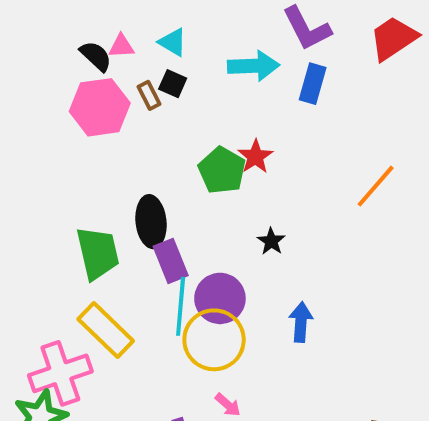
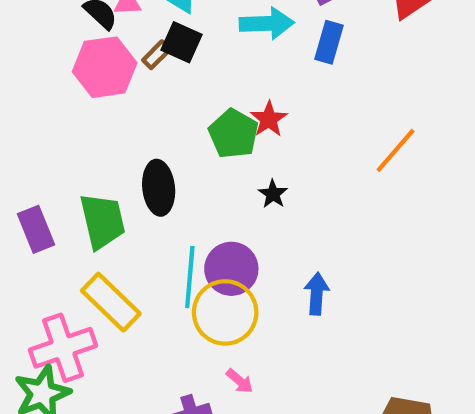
black square: (173, 84) -> (181, 42), size x1.4
brown rectangle: (149, 95) -> (157, 55), turned 72
black star: (271, 241) -> (273, 194), moved
purple rectangle: (171, 261) -> (36, 229), moved

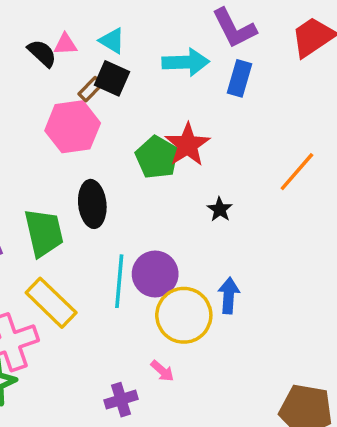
pink hexagon: (105, 67) -> (73, 127), moved
red star: (269, 119) -> (187, 145), size x1.4
black star: (273, 194) -> (220, 209), moved
yellow circle: (225, 312) -> (184, 315), moved

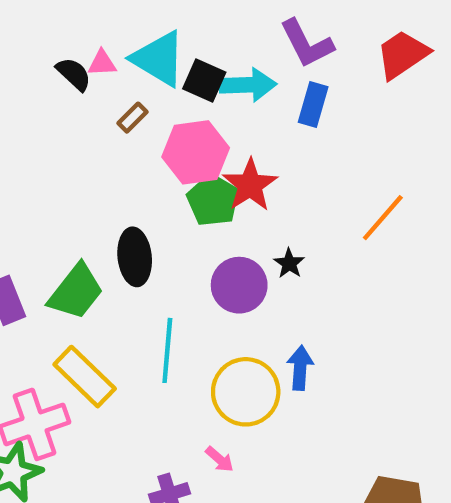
cyan triangle: (112, 41) -> (159, 59), size x1.8
black square: (112, 78) -> (204, 81), moved
pink hexagon: (73, 127) -> (196, 152), moved
green trapezoid: (44, 233) -> (76, 292), turned 51
purple circle: (155, 274) -> (239, 285), moved

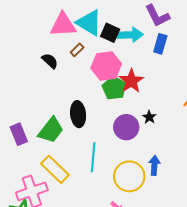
pink triangle: (102, 63) -> (63, 25), size x2.0
black semicircle: (74, 74) -> (50, 61), moved

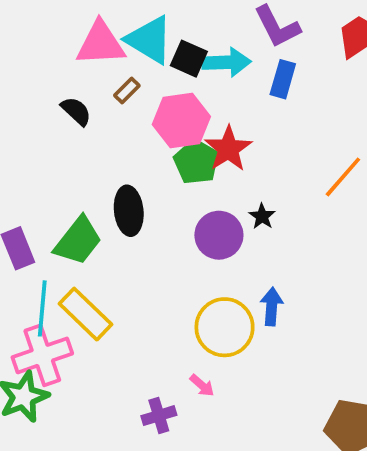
cyan line: (93, 157) -> (42, 308), moved

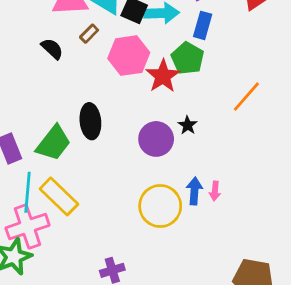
green pentagon: (196, 162) -> (188, 58), moved
pink arrow: (202, 385) -> (215, 191), moved, turned 54

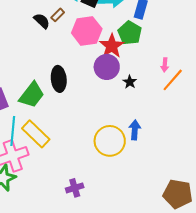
black semicircle: (52, 49) -> (42, 21), moved
orange line: (246, 97) -> (173, 80), moved
purple circle: (156, 139) -> (107, 67), moved
pink arrow: (215, 191) -> (165, 65), moved

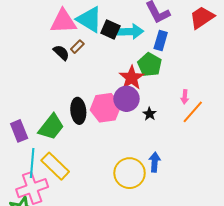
pink hexagon: (87, 31) -> (105, 108), moved

